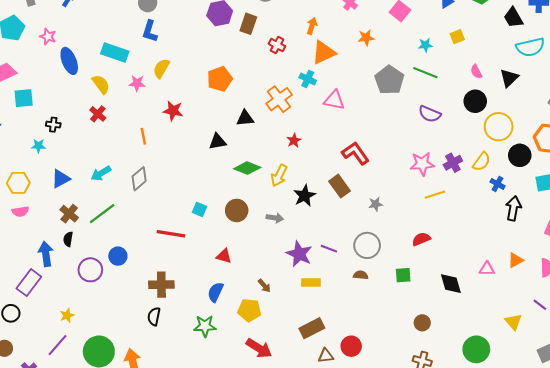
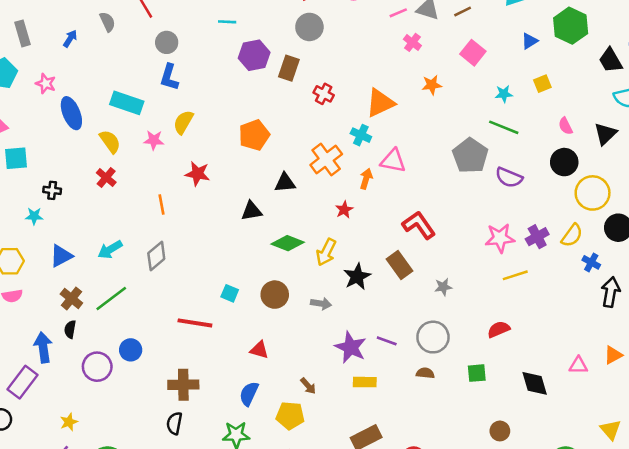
orange arrow: (312, 26) -> (366, 179), moved
gray pentagon: (389, 80) -> (470, 156), moved

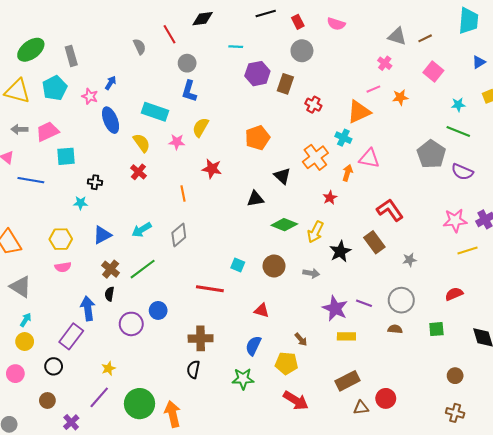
pink line: (398, 13) -> (373, 89), moved
blue arrow: (70, 39) -> (111, 83), moved
black triangle: (285, 183) -> (282, 176), turned 48

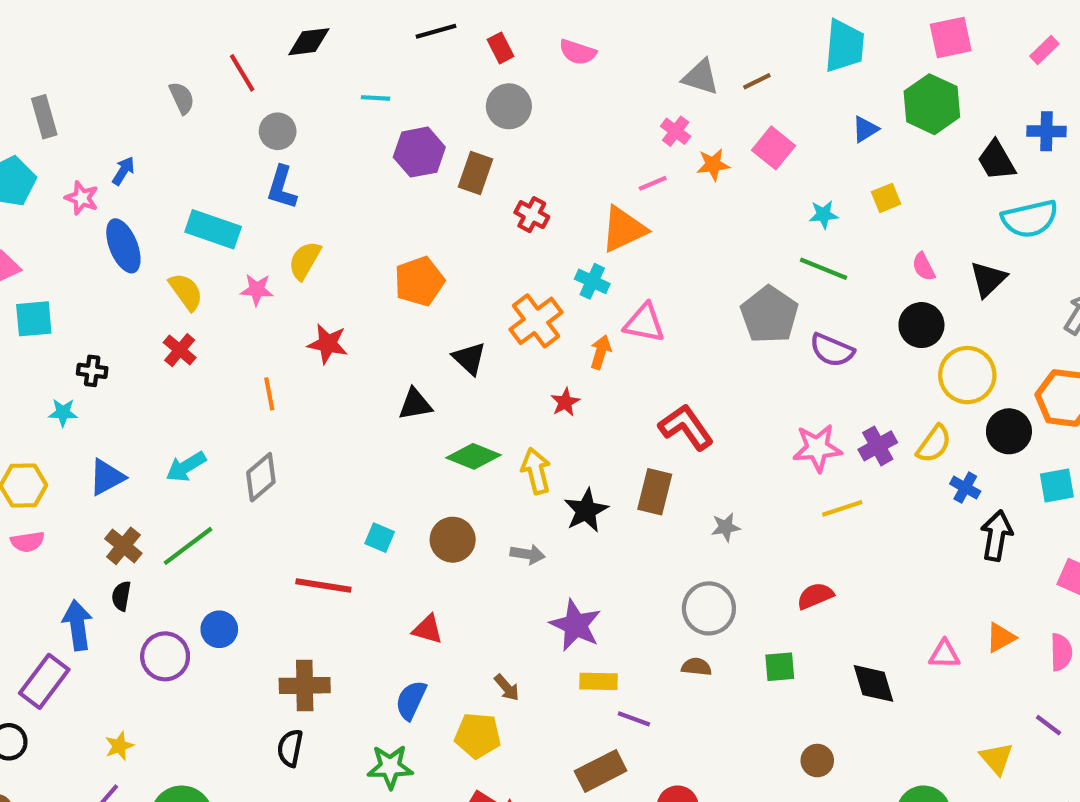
orange star: (400, 97) -> (713, 165), moved
yellow arrow: (315, 232) -> (536, 471), turned 140
brown rectangle: (374, 242) -> (655, 492), turned 50
purple line: (364, 303) -> (634, 719), moved

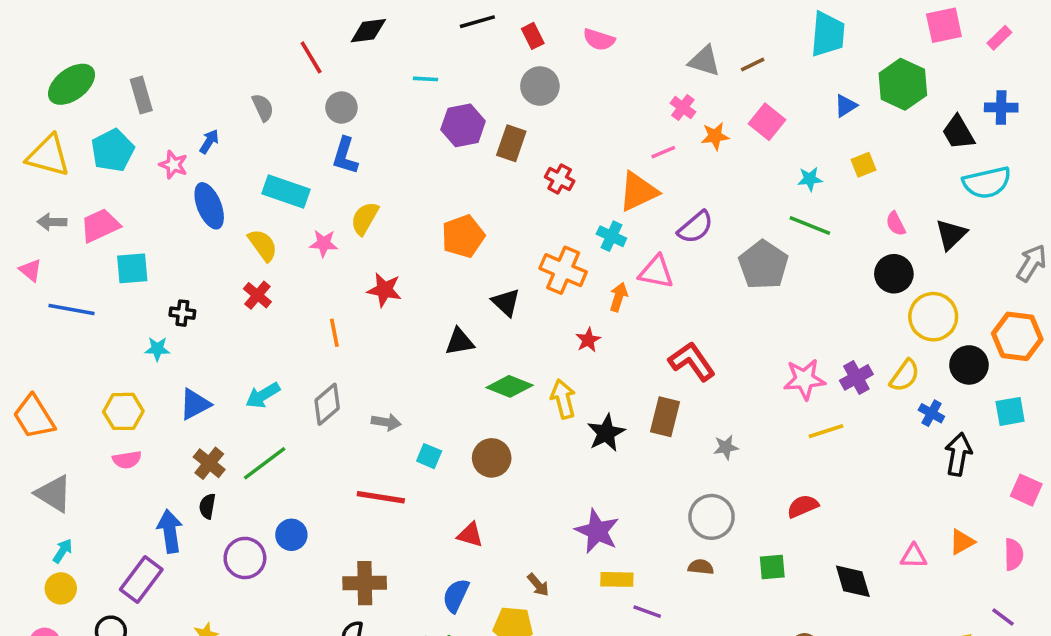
pink square: (951, 37) -> (944, 25), moved
gray semicircle: (182, 98) -> (263, 107), moved
orange cross: (536, 321) -> (563, 270), turned -30
purple semicircle: (832, 350) -> (695, 227), moved, turned -63
gray arrow: (528, 554) -> (386, 422), moved

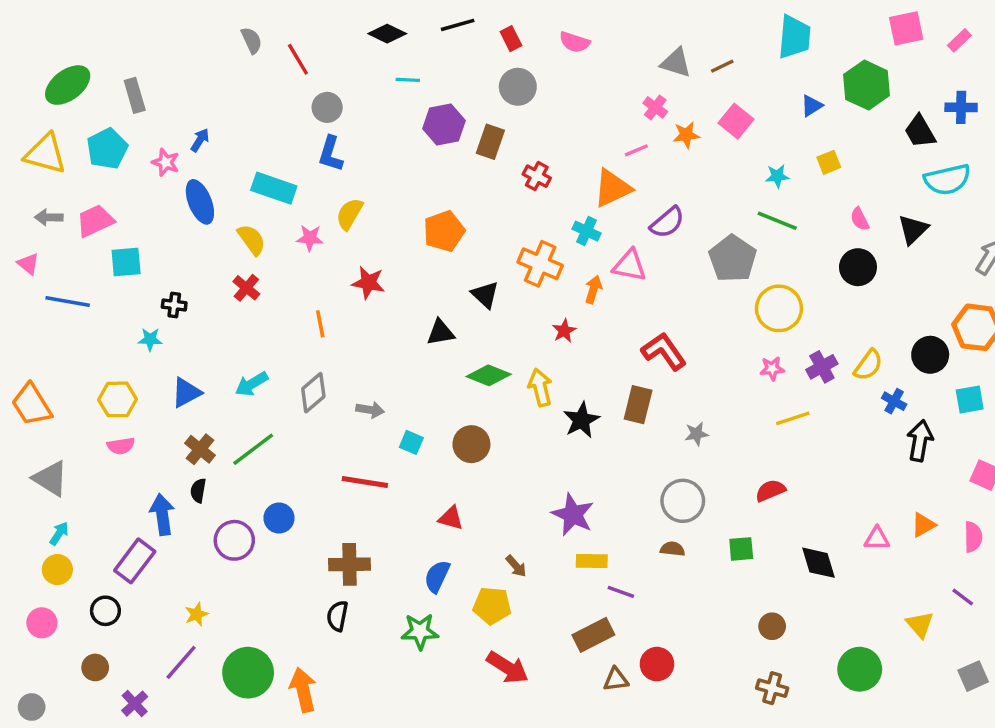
black diamond: (368, 31) -> (387, 34), moved, turned 33
gray semicircle: (263, 107) -> (252, 40), moved
yellow circle: (933, 317) -> (779, 308), moved
pink star: (805, 379) -> (772, 369), size x0.6

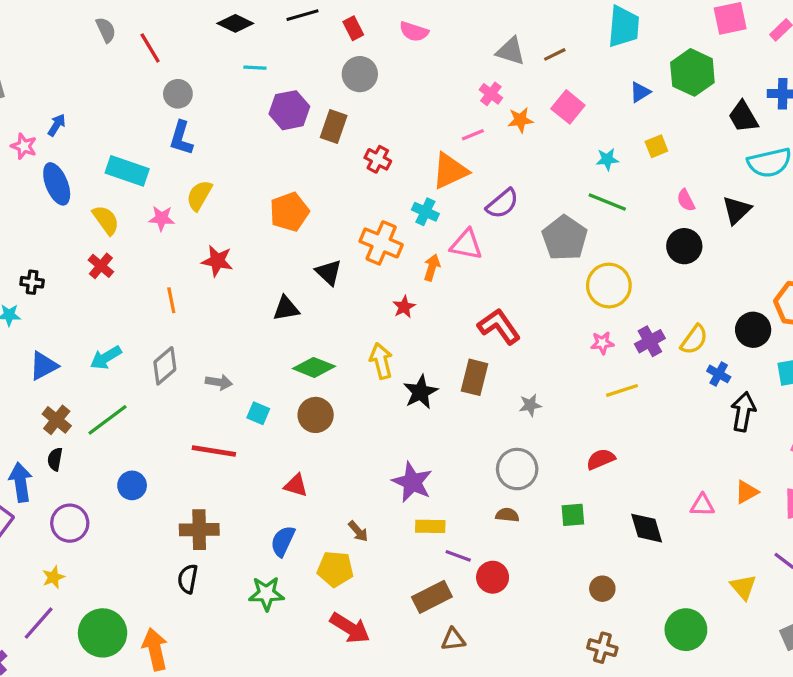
green diamond: (489, 375) -> (314, 367), moved
purple circle: (234, 540) -> (70, 523), moved
red circle: (657, 664) -> (493, 577), moved

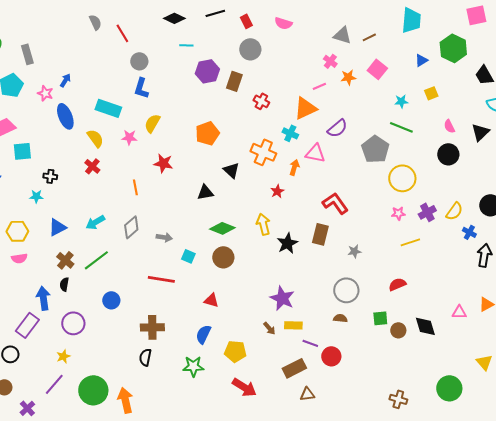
brown arrow: (358, 531) -> (269, 328), moved
brown circle: (602, 589) -> (398, 330), moved

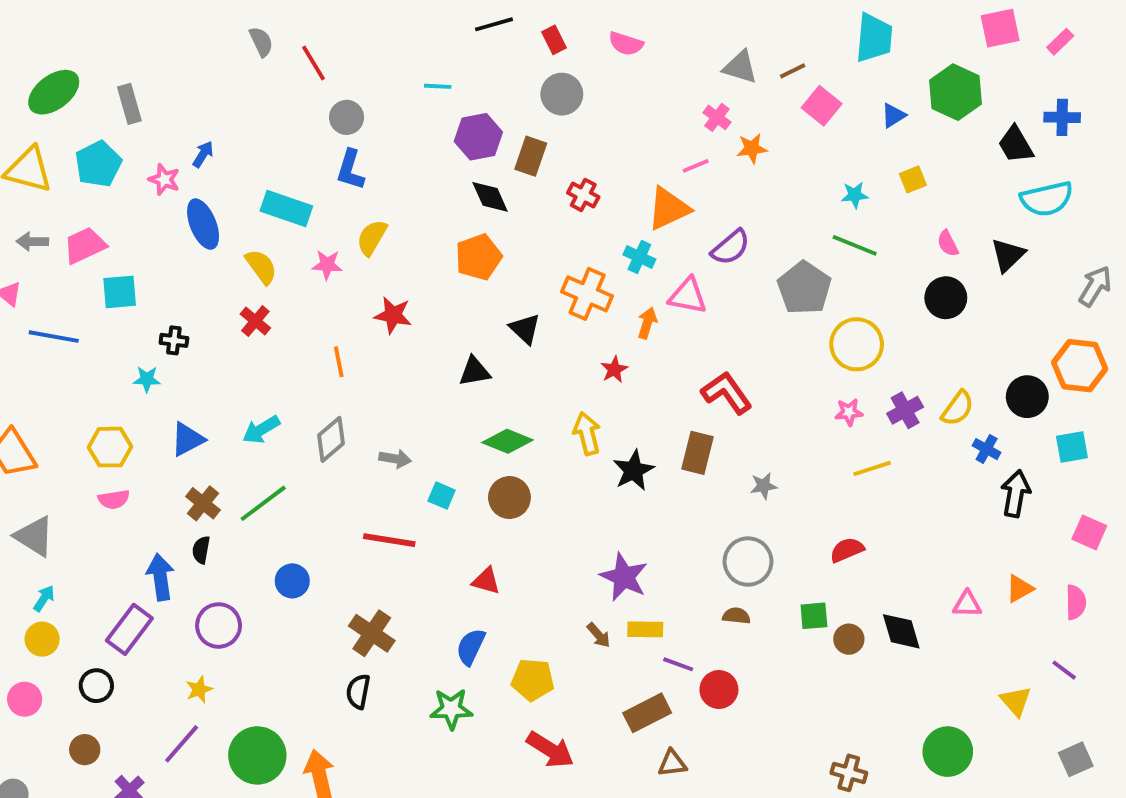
black diamond: (174, 18) -> (490, 197), moved, turned 40
pink square: (377, 69) -> (822, 106), moved
brown cross: (152, 327) -> (372, 633), turned 35

